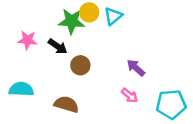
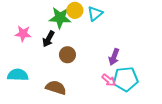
black arrow: (58, 46) -> (48, 39), turned 84
purple arrow: (136, 68) -> (114, 57), turned -112
cyan pentagon: (171, 104) -> (126, 79), moved

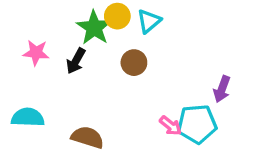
green star: (60, 18) -> (94, 28), turned 30
brown circle: (67, 55) -> (134, 63), moved
purple arrow: (114, 57) -> (222, 89), moved

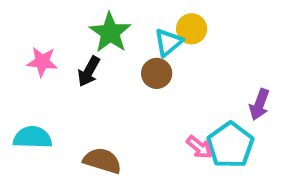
yellow circle: (117, 16) -> (192, 29), moved
cyan triangle: (149, 21) -> (168, 42), moved
cyan pentagon: (197, 124) -> (230, 145), turned -30

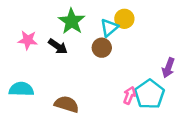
black arrow: (89, 71) -> (58, 46), turned -84
pink arrow: (199, 147) -> (129, 95), turned -108

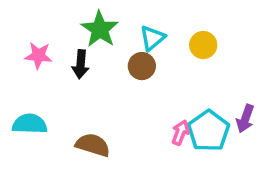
yellow circle: (124, 19) -> (203, 45), moved
black arrow: (58, 46) -> (80, 64), turned 60
purple arrow: (168, 68) -> (245, 119), moved

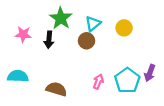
pink arrow: (180, 133) -> (98, 82), moved

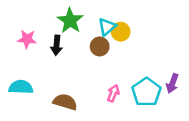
yellow circle: (124, 28) -> (121, 32), moved

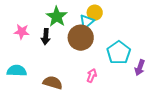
yellow circle: (121, 32) -> (95, 13), moved
brown circle: (100, 46) -> (81, 38), size x1.6
cyan pentagon: (146, 92) -> (119, 53), moved

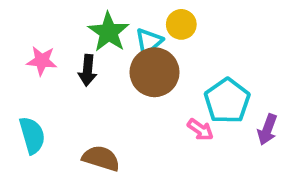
cyan triangle: (87, 22) -> (149, 42), moved
cyan semicircle: (17, 71) -> (32, 135), turned 72
pink arrow: (92, 76) -> (200, 130), moved, turned 104

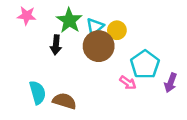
yellow circle: (181, 24) -> (117, 30), moved
pink star: (42, 61) -> (27, 16), moved
cyan semicircle: (32, 135) -> (38, 92), moved

